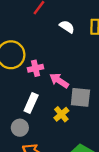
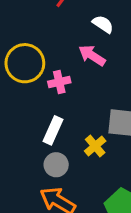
pink arrow: (59, 81) -> (92, 55), moved
gray circle: (20, 128) -> (56, 165), moved

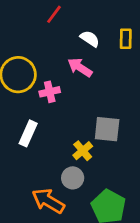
white rectangle: (53, 130) -> (28, 133), moved
gray circle: (56, 165) -> (73, 178), moved

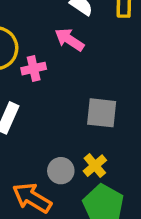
yellow cross: (83, 151) -> (95, 166), moved

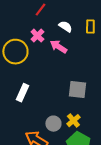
pink cross: (34, 69) -> (37, 36), moved, turned -32

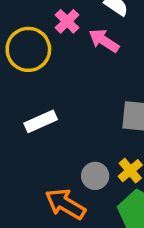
white rectangle: (22, 93) -> (41, 121), turned 42

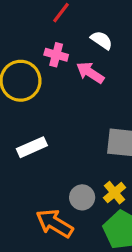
pink cross: (67, 21) -> (56, 55), turned -30

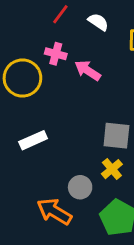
white semicircle: (102, 40) -> (98, 22), moved
yellow cross: (115, 193) -> (112, 169), moved

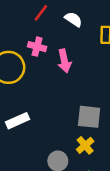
pink arrow: (88, 70) -> (64, 61), turned -135

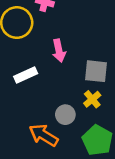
pink arrow: (64, 61) -> (59, 51), moved

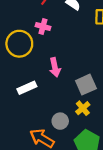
gray square: (96, 71) -> (86, 85), turned -30

